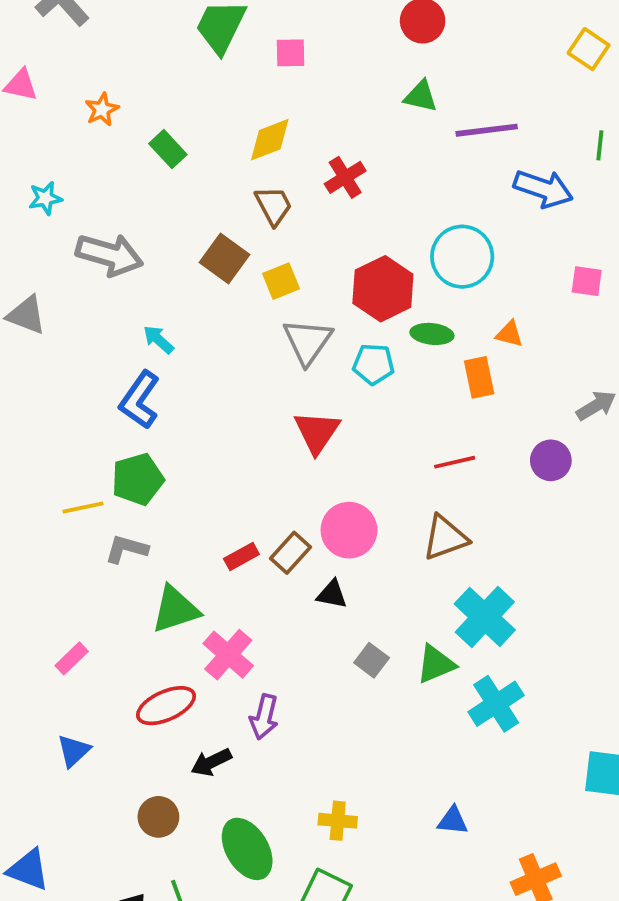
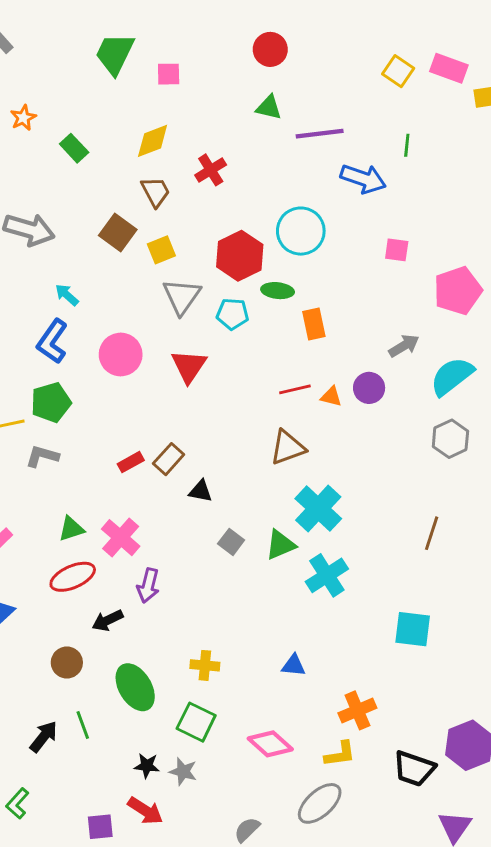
orange triangle: (509, 334) -> (331, 397), moved
pink circle: (349, 530) -> (121, 355), moved
green triangle: (175, 609) -> (71, 529), moved, size x0.7

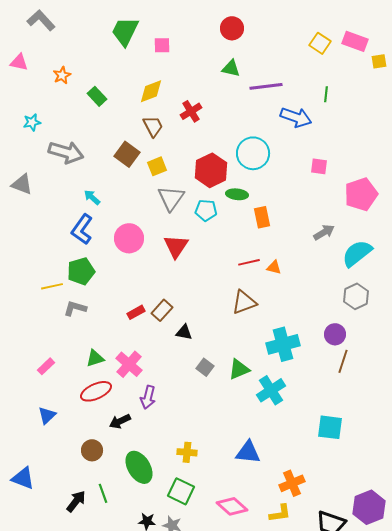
purple circle: (369, 388) -> (335, 334), moved
cyan cross: (318, 509) -> (283, 344), moved, turned 32
blue triangle: (294, 665) -> (248, 452), size x1.5

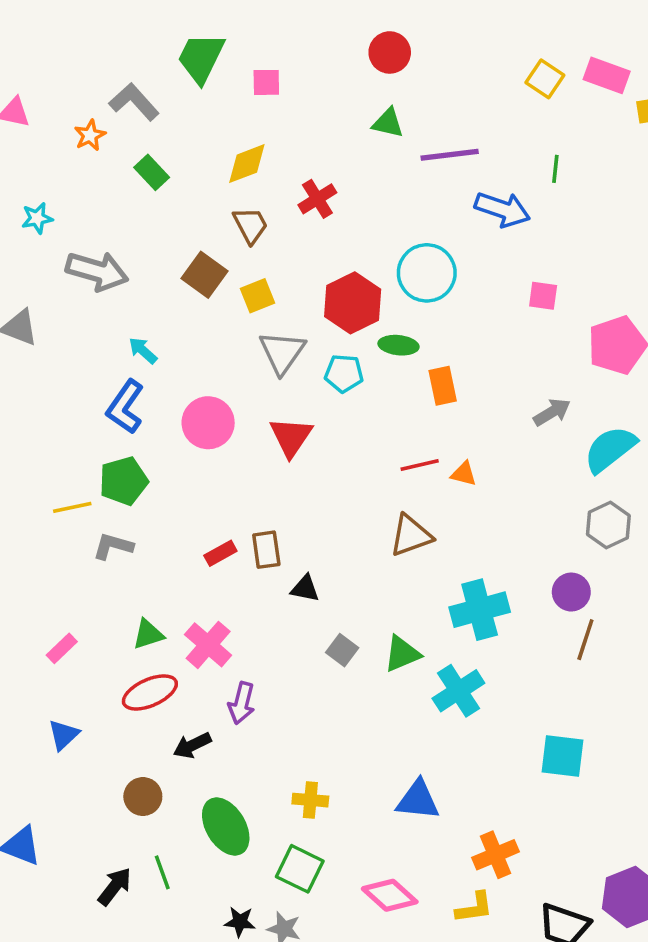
gray L-shape: (41, 20) -> (134, 102), moved
brown rectangle: (162, 310) -> (266, 550), turned -50

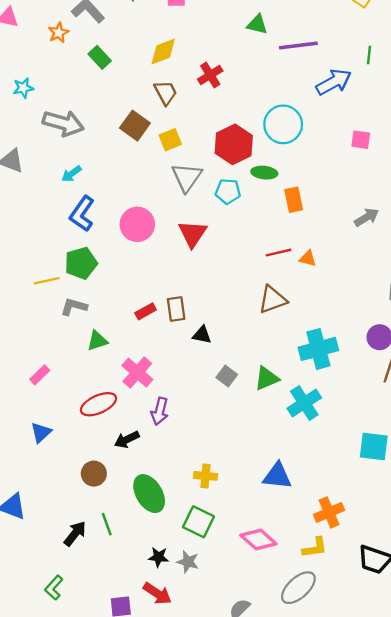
blue arrow: (503, 209) -> (334, 82), turned -48
cyan arrow: (143, 350) -> (71, 174), moved, turned -78
green triangle: (148, 634) -> (97, 341), moved

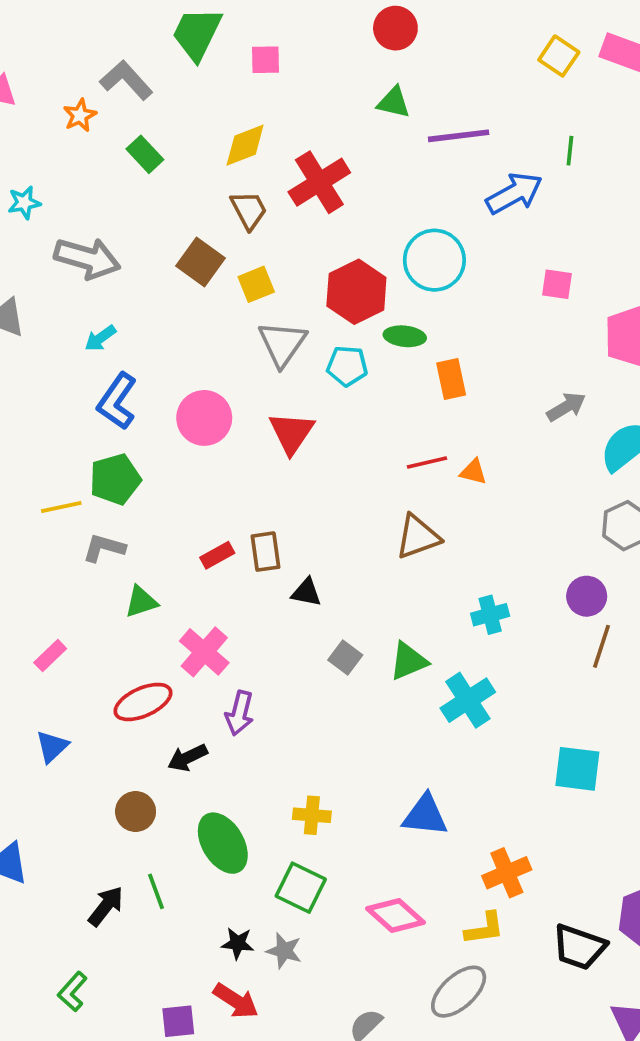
red cross: (210, 75) -> (319, 182), size x1.5
cyan cross: (318, 349) -> (490, 615), size x0.6

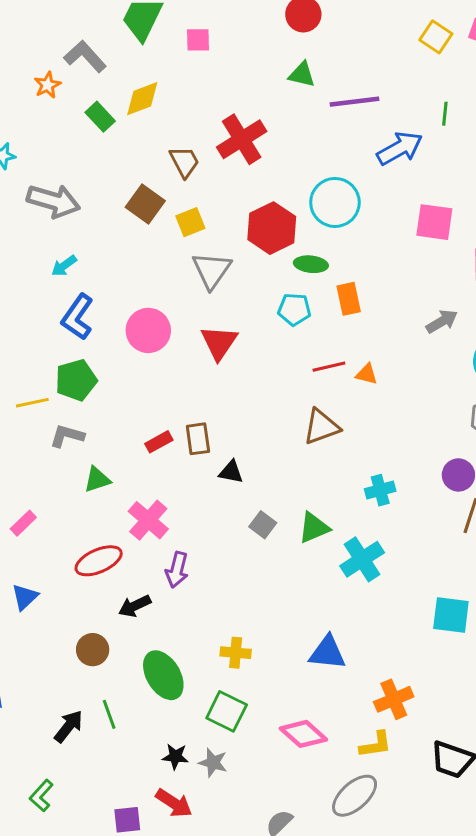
yellow diamond: (245, 145) -> (142, 99), moved
pink square: (557, 284) -> (434, 222), size x1.5
cyan pentagon: (347, 366) -> (294, 309), moved

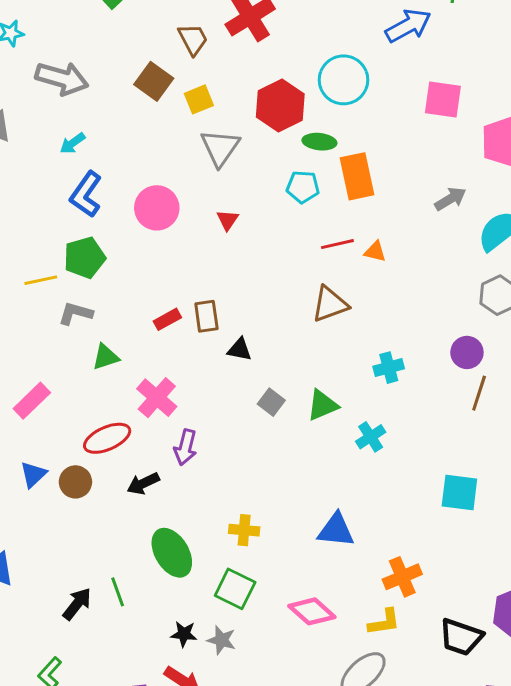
orange rectangle: (349, 299) -> (357, 176), size x1.4
red triangle: (219, 342) -> (228, 220), size x0.6
pink rectangle: (23, 523) -> (32, 401), size x1.4
cyan cross: (362, 559) -> (371, 437), size x0.7
brown circle: (93, 650) -> (75, 482), moved

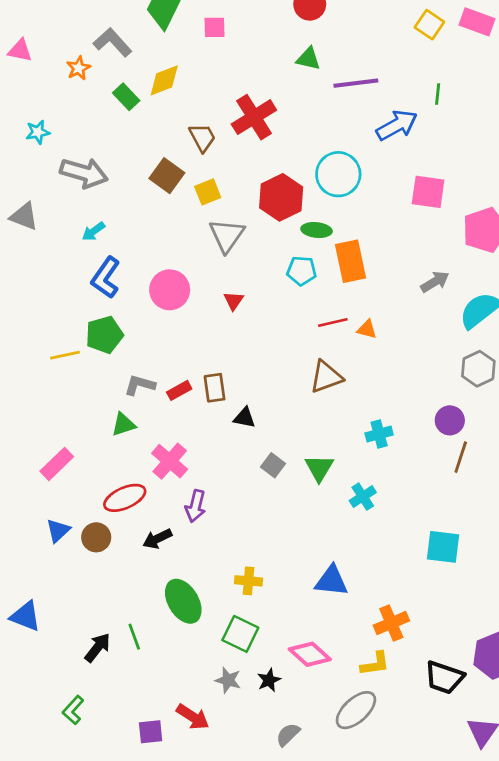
gray L-shape: (75, 313) -> (140, 385), moved
green triangle: (322, 405) -> (319, 468), turned -36
black star: (184, 634) -> (269, 680), moved, turned -30

